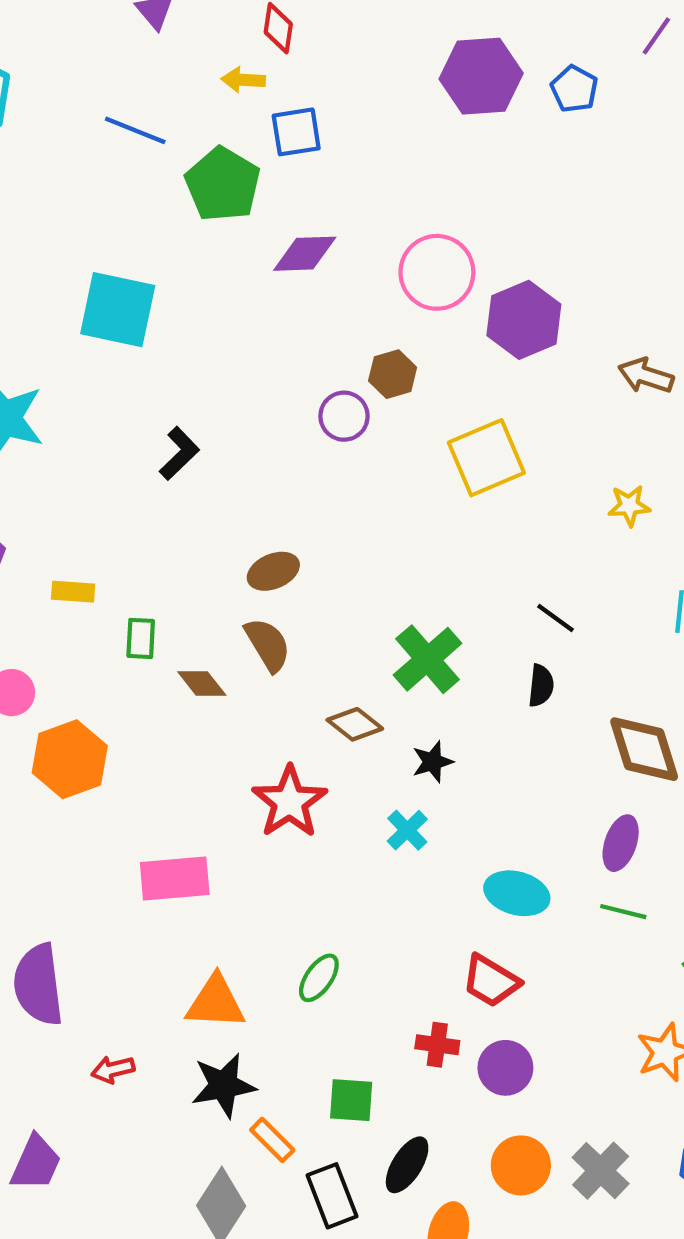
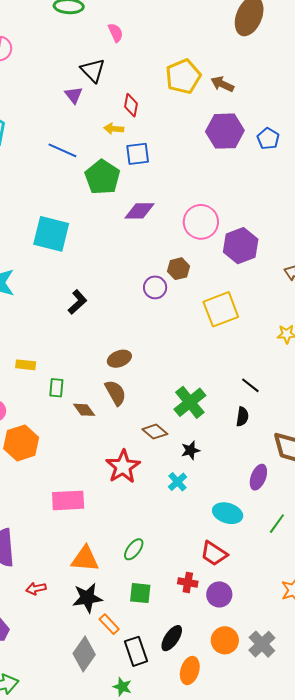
purple ellipse: (621, 843) -> (258, 477), moved
green line: (623, 912) -> (277, 524), turned -70
green square: (351, 1100) -> (140, 593), moved

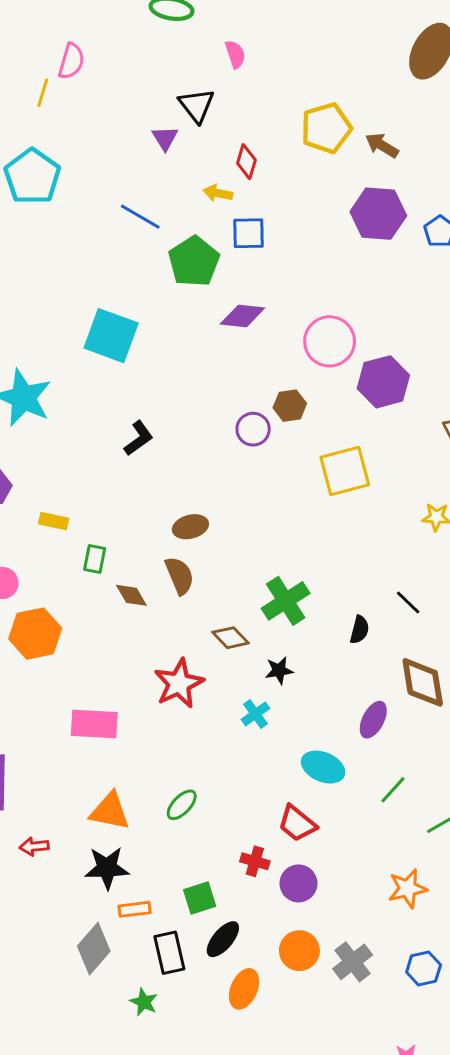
black line: (250, 385) -> (408, 603), moved
green square: (140, 593) -> (200, 898), moved, turned -30
orange rectangle: (109, 624) -> (135, 909), turned -60

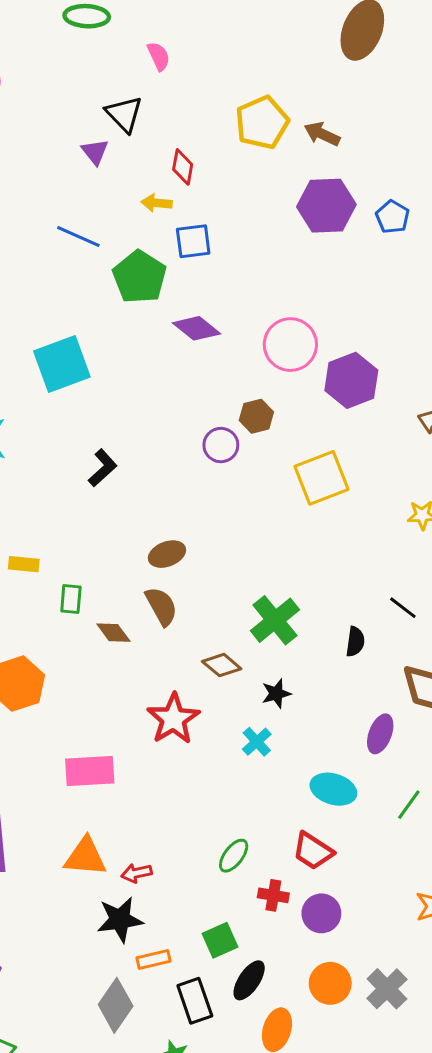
purple diamond: (242, 316) -> (197, 328), turned 39
cyan square: (111, 336) -> (62, 364), turned -34
green ellipse: (182, 805) -> (234, 856), moved
orange triangle: (110, 811) -> (85, 857), moved
red arrow: (34, 847) -> (136, 873), moved

